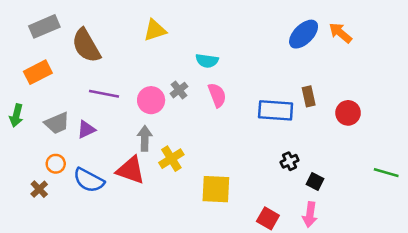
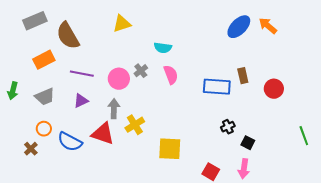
orange rectangle: (38, 72) -> (44, 60), moved
purple triangle: (86, 129) -> (81, 101), moved
green line: (386, 173) -> (304, 136), turned 54

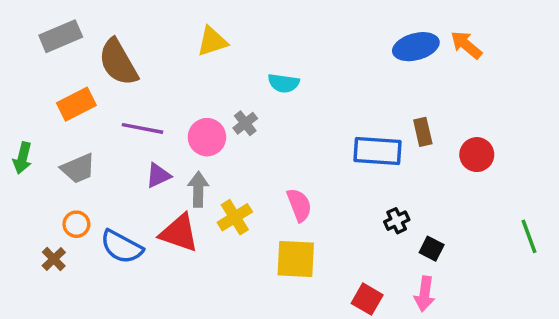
blue ellipse: (239, 27) -> (416, 47), turned 30
pink semicircle: (171, 75) -> (299, 205), moved
purple triangle: (81, 101) -> (158, 175), moved

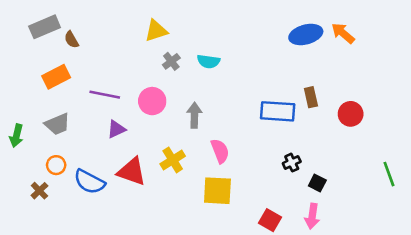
brown semicircle: (118, 62) -> (71, 40), moved, size x0.5
gray cross: (245, 123) -> (171, 61), moved
green arrow: (22, 158) -> (16, 136), moved
gray arrow: (198, 189) -> (194, 115), moved

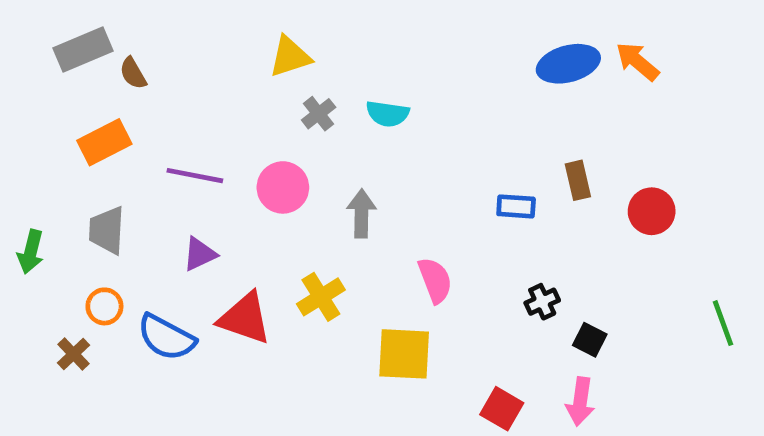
blue rectangle: (278, 111) -> (516, 206), size x0.6
gray trapezoid: (57, 124) -> (107, 230), turned 116
purple triangle: (116, 129) -> (200, 254), moved
pink semicircle: (220, 151) -> (435, 280), moved

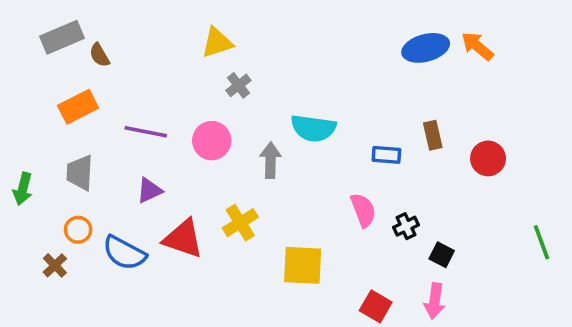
cyan semicircle: (388, 114) -> (313, 128), moved, size x1.4
pink semicircle: (435, 280) -> (363, 210), moved

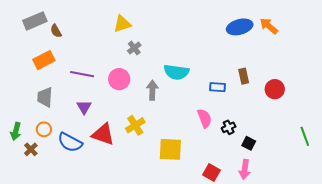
green arrow: (23, 189) -> (16, 131), moved
purple triangle: (149, 191) -> (84, 107), turned -35

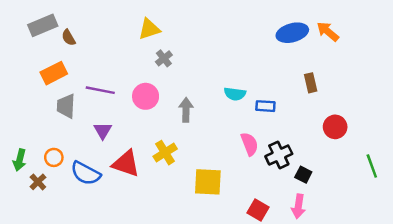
cyan semicircle: (176, 72) -> (235, 94), moved, size x0.7
brown rectangle: (244, 76) -> (311, 83), moved
red circle: (275, 89) -> (335, 127), moved
gray trapezoid: (45, 97) -> (66, 106), moved
black cross: (229, 127) -> (279, 155), size x1.5

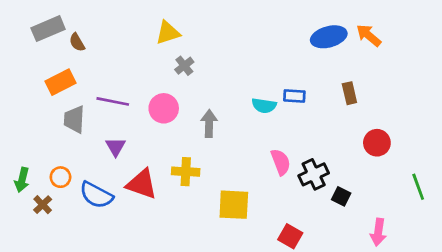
blue rectangle: (265, 106) -> (294, 96), moved
yellow cross: (165, 153) -> (186, 172), turned 35
pink arrow: (298, 206) -> (378, 232), moved

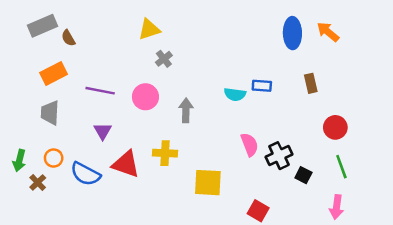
blue ellipse: (329, 37) -> (292, 33), turned -76
gray trapezoid: (74, 119) -> (50, 113), moved
green line: (418, 187) -> (341, 167), moved

